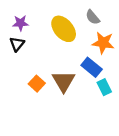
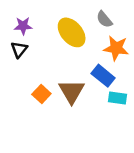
cyan rectangle: (104, 87) -> (117, 98), turned -56

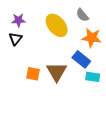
orange square: (41, 94) -> (33, 74), turned -32

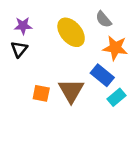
cyan rectangle: (93, 77) -> (117, 97), turned -48

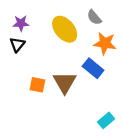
cyan rectangle: (117, 97) -> (106, 120), moved

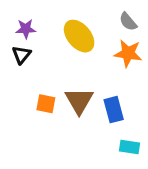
gray semicircle: (94, 17) -> (128, 22), moved
blue rectangle: (93, 68) -> (114, 110), moved, turned 36
cyan rectangle: (106, 120) -> (129, 147), turned 49

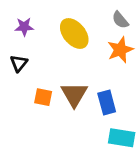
orange star: (128, 53) -> (120, 50), turned -30
black triangle: (21, 55) -> (19, 63), moved
cyan rectangle: (129, 147) -> (122, 138), size x1.4

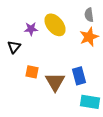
gray semicircle: (120, 20) -> (89, 15), turned 32
purple star: (24, 27) -> (31, 29), moved
brown triangle: (74, 94) -> (55, 82), moved

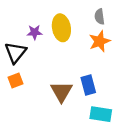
yellow ellipse: (55, 25) -> (61, 28), turned 30
black triangle: (14, 47) -> (15, 52), size x1.5
orange square: (32, 72) -> (15, 80), moved, turned -32

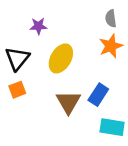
yellow ellipse: (61, 28) -> (61, 58), moved, turned 40
purple star: (35, 32) -> (38, 26), moved
blue rectangle: (88, 85) -> (98, 95), turned 48

